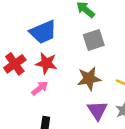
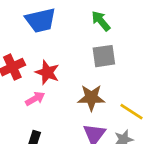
blue trapezoid: (43, 32) -> (41, 20), moved

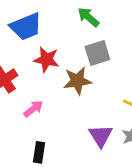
red star: (47, 72) -> (46, 60), moved
brown star: (91, 98) -> (77, 81), moved

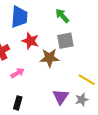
blue trapezoid: (26, 27) -> (19, 17), turned -70

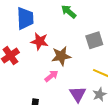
gray square: (65, 41) -> (94, 40), moved
pink arrow: (18, 73) -> (51, 76), moved

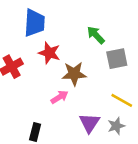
green arrow: (69, 12) -> (96, 35), moved

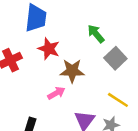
gray square: (117, 59) -> (115, 58), turned -35

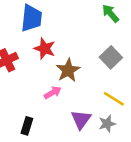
green arrow: (96, 34) -> (111, 13), moved
brown star: (72, 71) -> (68, 70), turned -30

